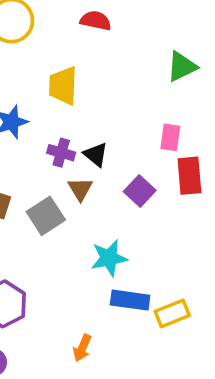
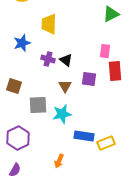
brown triangle: (80, 189) -> (65, 86), moved
purple square: (140, 191) -> (89, 79), turned -35
gray square: (46, 216) -> (38, 105), moved, turned 30
cyan star: (109, 258) -> (62, 114), moved

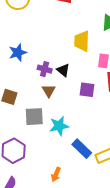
yellow trapezoid: (49, 24) -> (82, 41), moved
brown triangle: (65, 86) -> (49, 91), moved
blue rectangle: (84, 136) -> (82, 149), turned 36

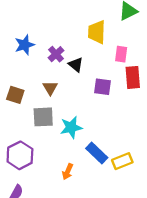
purple cross: (45, 69) -> (56, 54), moved, turned 32
brown triangle: (49, 91) -> (50, 88), moved
orange arrow: (56, 174) -> (68, 172), moved

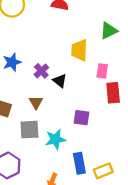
purple square: (103, 87) -> (82, 118), moved
blue rectangle: (97, 153) -> (79, 163), turned 36

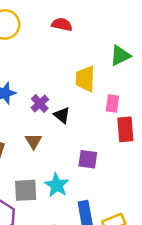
gray square: (29, 130) -> (26, 190), moved
cyan star: (55, 139) -> (57, 185), turned -30

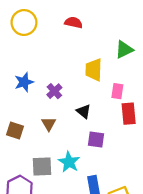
black triangle: (62, 115) -> (84, 111), moved

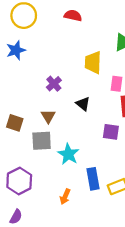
blue star: (24, 82) -> (16, 50), moved
purple square: (96, 140) -> (111, 132), moved
gray square: (42, 167) -> (42, 141), moved

